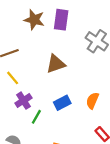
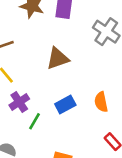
orange semicircle: (92, 101) -> (101, 102), turned -35

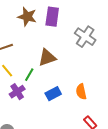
green line: (35, 121) -> (29, 75), moved

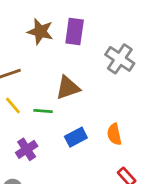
green line: (29, 75) -> (43, 111), turned 64
purple cross: (17, 92) -> (27, 149), moved

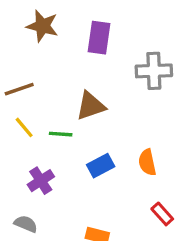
brown star: (40, 31) -> (42, 26), moved
gray cross: (120, 59) -> (154, 71), turned -36

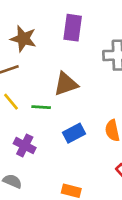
brown star: (42, 26) -> (23, 39), moved
purple cross: (41, 181) -> (25, 146), turned -30

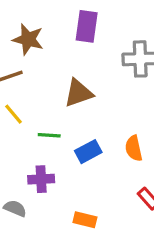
green line: (41, 107) -> (49, 135), moved
purple cross: (25, 146) -> (41, 179), moved, turned -30

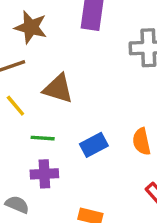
brown triangle: (78, 93) -> (58, 89), moved, turned 36
green line: (49, 135) -> (43, 138), moved

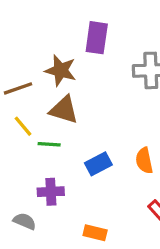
brown star: (31, 27) -> (61, 70), moved
green line: (43, 138) -> (49, 144), moved

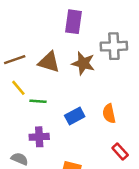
brown star: (61, 70) -> (83, 63), moved
brown triangle: (64, 110) -> (49, 62), moved

